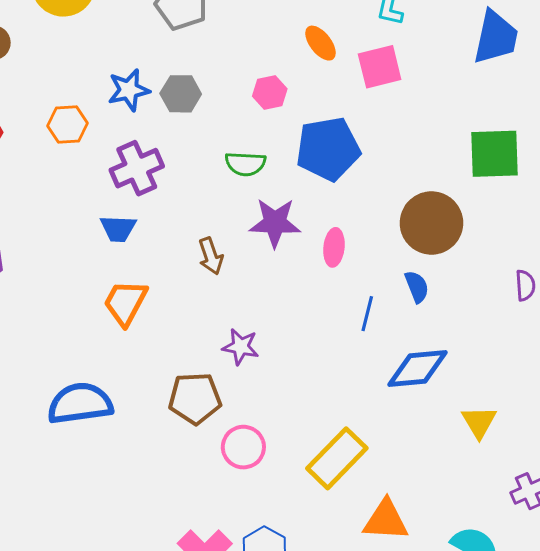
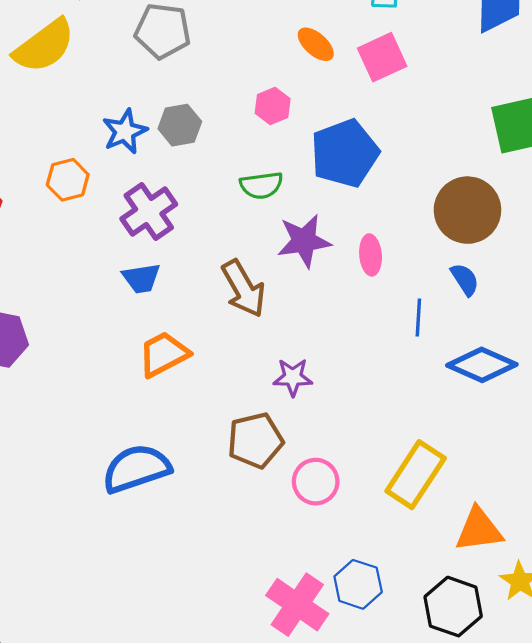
brown arrow: (211, 256) -> (244, 289), size x1.5
orange trapezoid: (125, 303) -> (164, 354), turned 45
blue diamond: (417, 369) -> (482, 365), turned 40

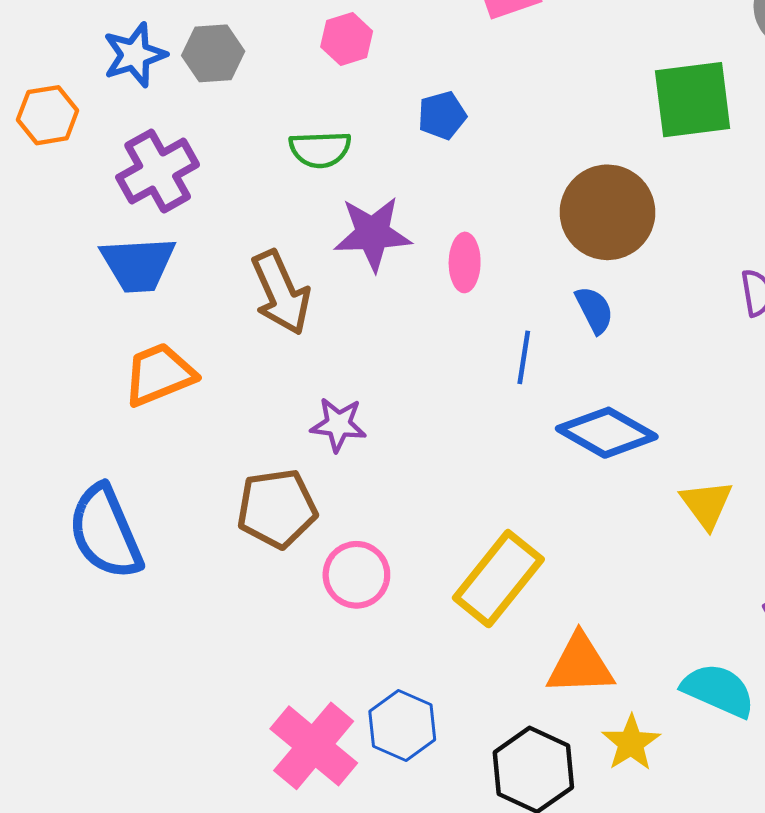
blue pentagon: (345, 153) -> (442, 115), size x0.5
blue trapezoid: (141, 278) -> (138, 264), size x1.4
blue semicircle: (136, 469) -> (105, 532), turned -100

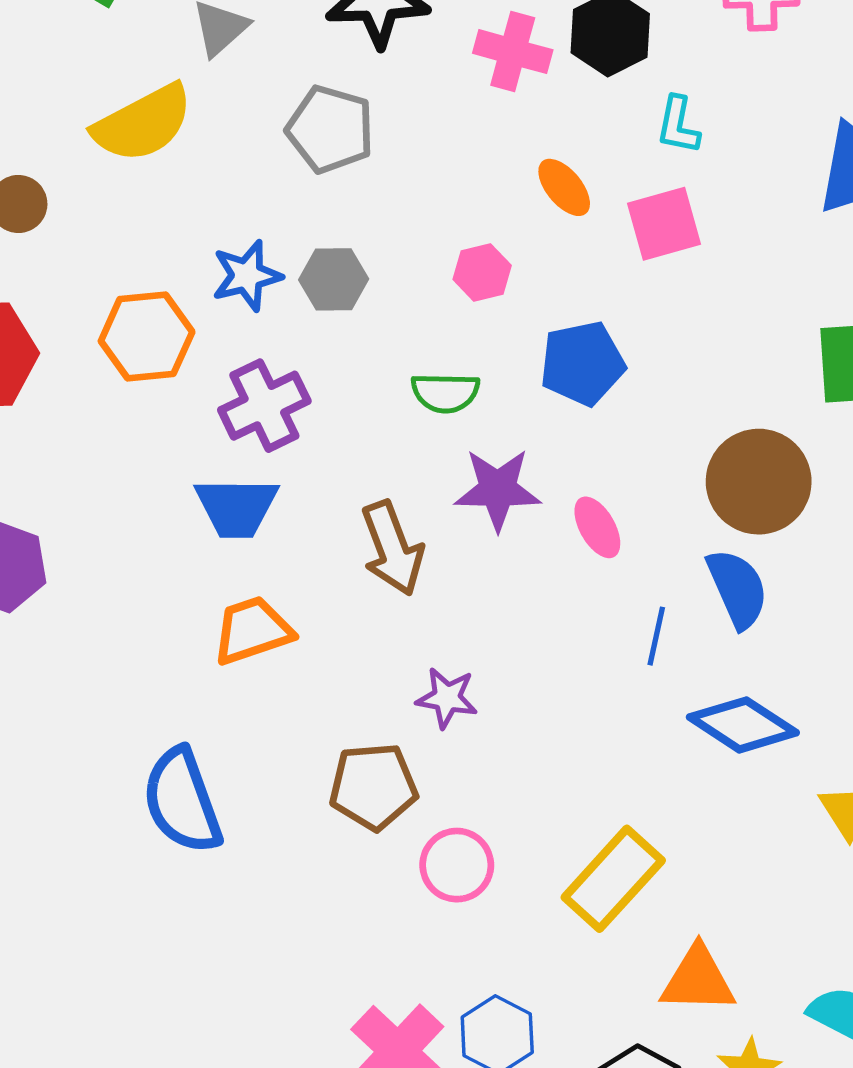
orange hexagon: (48, 115) -> (147, 336), size x1.4
blue pentagon: (442, 115) -> (582, 363), size x1.6
pink ellipse: (465, 262) -> (597, 527), turned -34
blue semicircle: (594, 310) -> (737, 588), size x1.5

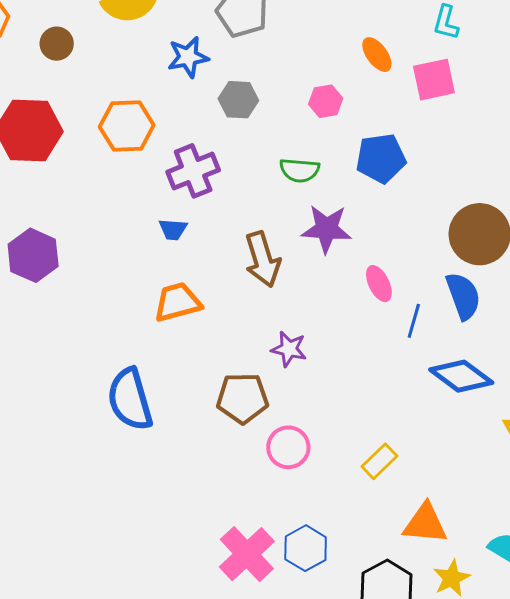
blue star: (247, 276) -> (188, 57), moved
blue trapezoid: (236, 507) -> (173, 229), size x0.6
pink ellipse: (597, 527) -> (379, 284), moved
yellow rectangle: (613, 879) -> (379, 461), size x0.6

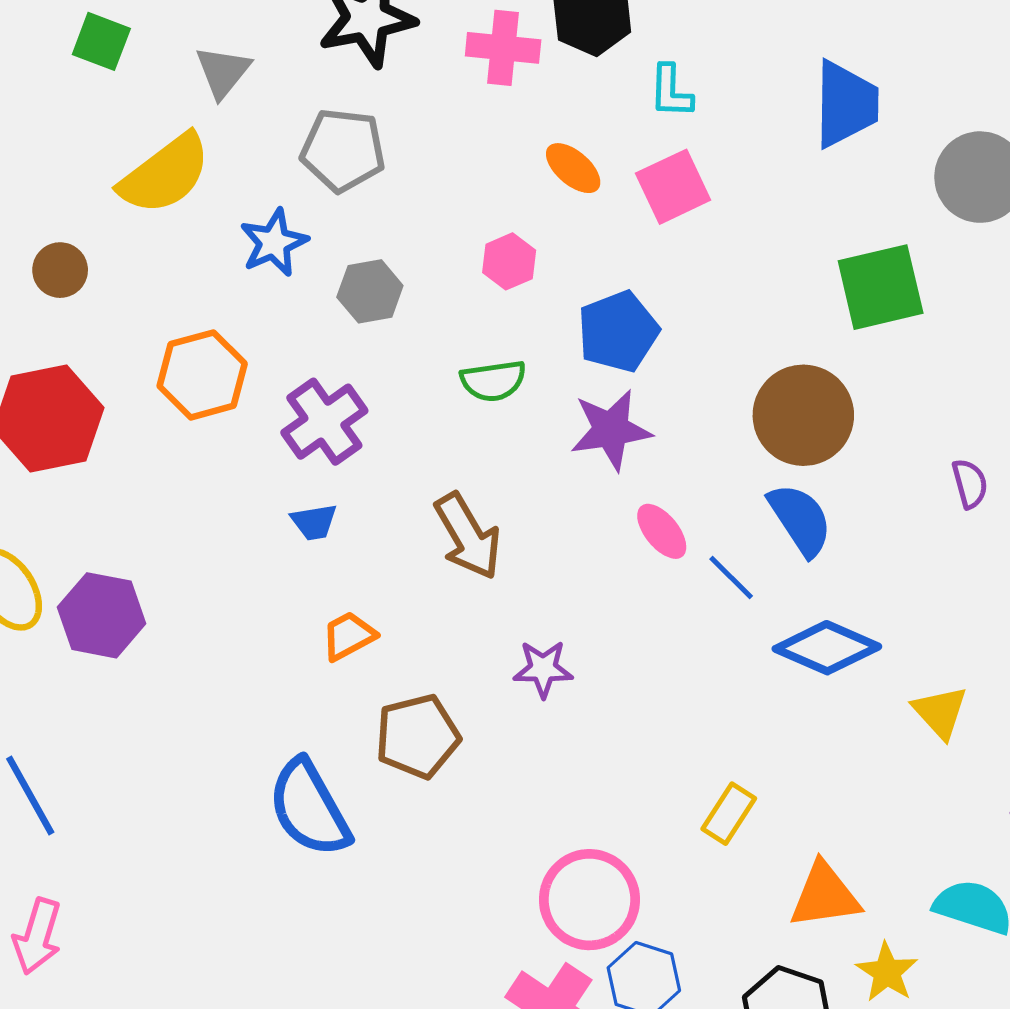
purple star: (327, 229) -> (611, 430), moved
orange trapezoid: (178, 302) -> (349, 636), size x0.7
blue line: (414, 321) -> (731, 577), turned -48
brown pentagon: (242, 398) -> (418, 736), moved
pink circle: (288, 447) -> (589, 900), moved, size x1.4

